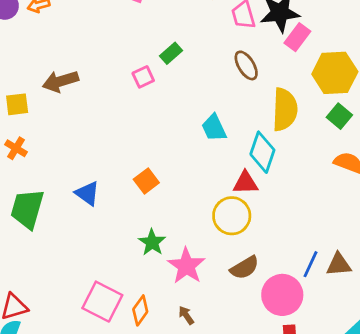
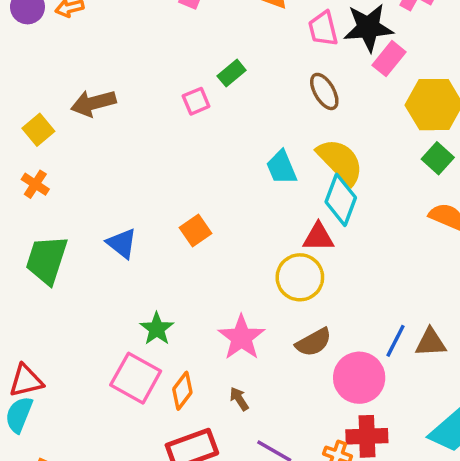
yellow square: (17, 104) -> (38, 130), turned -35
yellow semicircle: (285, 110) -> (340, 161), moved, turned -48
green star: (152, 242) -> (157, 329), moved

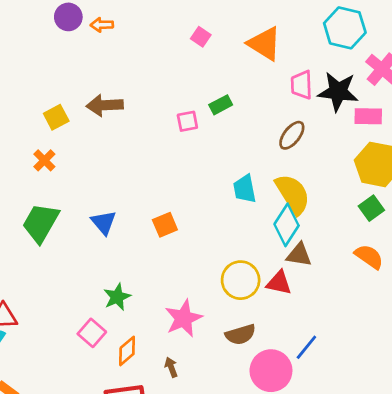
pink rectangle: (389, 59) -> (368, 116), moved, turned 40
brown ellipse: (324, 91) -> (292, 135), turned 56
red triangle: (318, 237) -> (279, 283), moved
brown triangle: (431, 342) -> (299, 255), moved
pink square: (136, 378) -> (92, 333), size x0.7

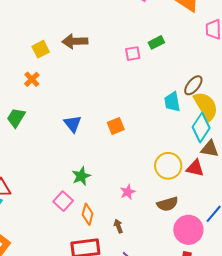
brown ellipse: (292, 135) -> (193, 85), moved
green trapezoid: (41, 223) -> (16, 118), moved, size x0.7
pink star: (184, 318) -> (128, 192), size x0.6
orange diamond: (127, 351) -> (88, 214), turned -35

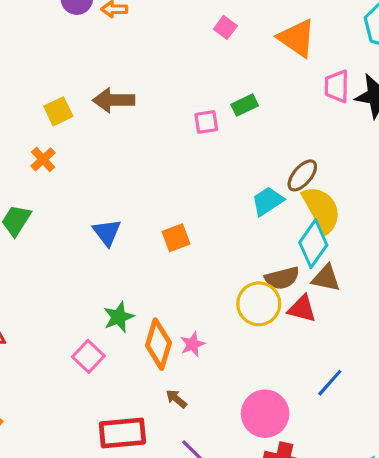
cyan trapezoid: (172, 102) -> (268, 201), turned 65
brown semicircle: (167, 204) -> (282, 278), moved
orange diamond: (88, 214) -> (158, 344), moved, size x1.4
brown arrow: (118, 226) -> (176, 399), turned -32
pink circle: (188, 230) -> (265, 414), moved

